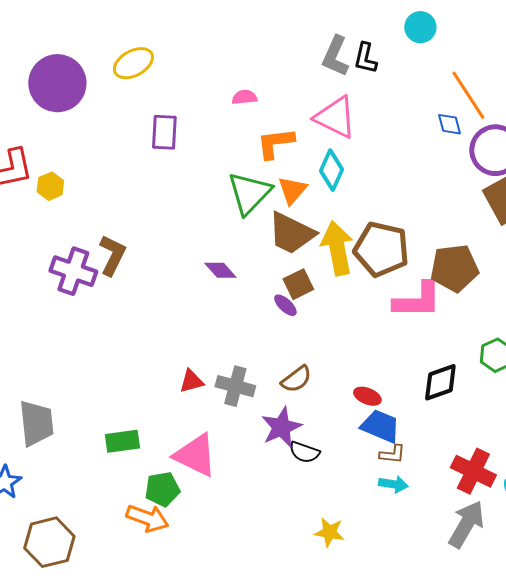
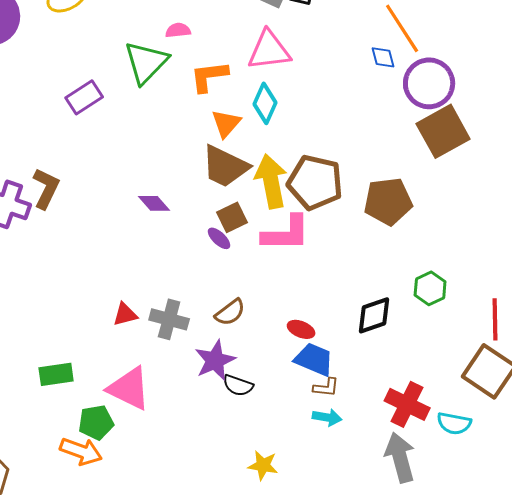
pink triangle: (335, 117) -> (269, 50), turned -33
purple rectangle: (164, 132) -> (84, 97), moved, turned 54
green triangle: (249, 193) -> (146, 62), moved
pink L-shape: (417, 300) -> (286, 233), moved
gray arrow: (466, 524) -> (400, 457), turned -45

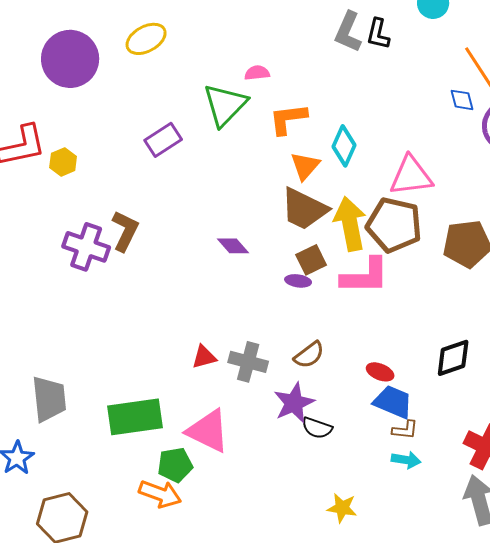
pink triangle: (269, 50) -> (411, 176), moved
purple ellipse: (219, 238) -> (298, 281), turned -35
green rectangle: (56, 374) -> (135, 417), size x1.6

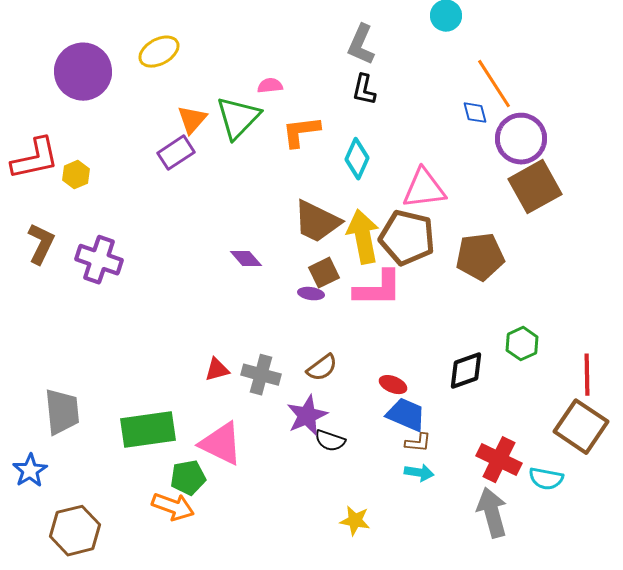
black L-shape: (378, 34) -> (364, 90), moved
orange triangle: (305, 166) -> (192, 120), moved
brown L-shape: (125, 231) -> (41, 244), moved

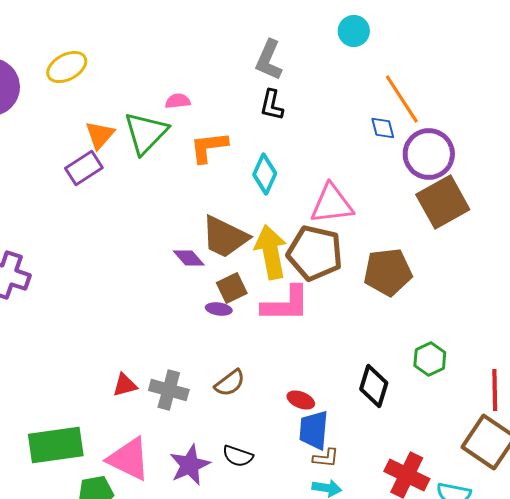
purple diamond: (246, 259) -> (189, 258), moved
black diamond: (466, 371) -> (374, 386), turned -54
blue trapezoid: (406, 415) -> (314, 430), turned -108
purple star: (307, 416) -> (190, 465), moved

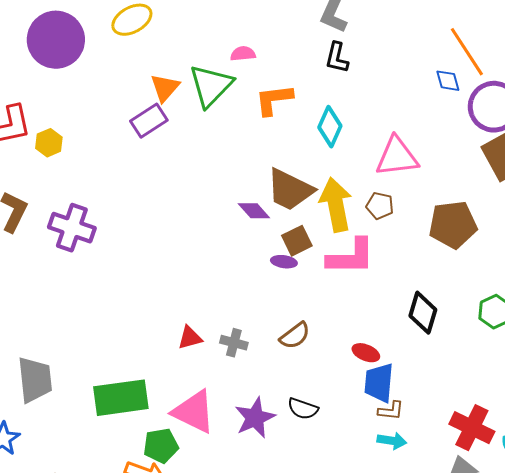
brown pentagon: (315, 253) -> (380, 206), size x0.5
black diamond: (374, 386) -> (423, 313), moved
gray cross: (169, 390) -> (234, 343), size x0.7

